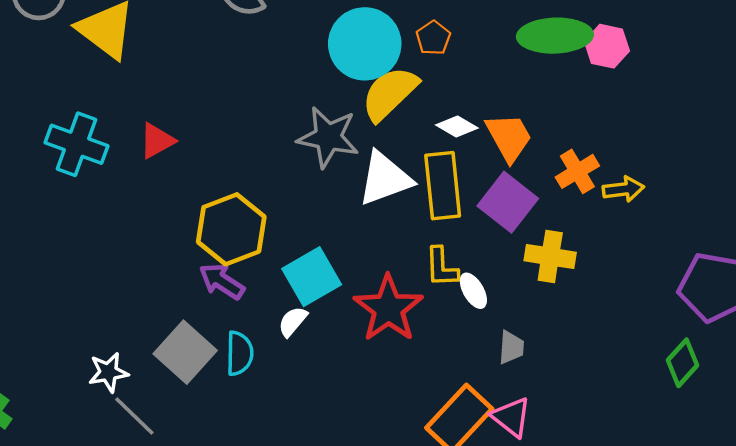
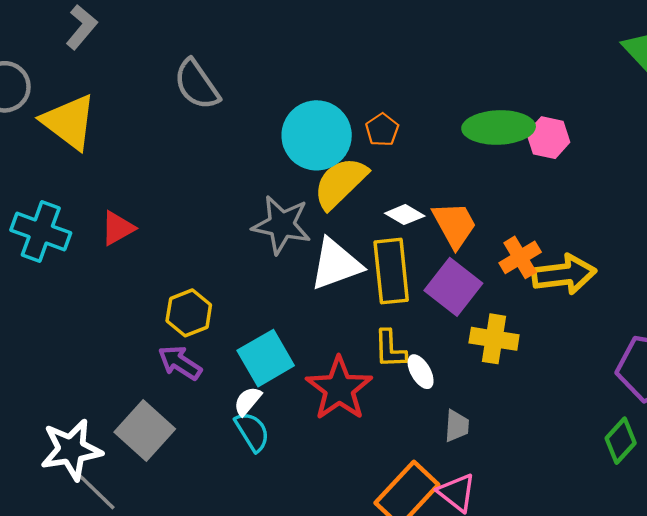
yellow arrow: (623, 189) -> (564, 274), size x1.6
yellow hexagon: (231, 229) -> (189, 313), size x0.7
cyan semicircle: (240, 353) -> (252, 432), moved, turned -33
white star: (108, 372) -> (71, 450), size x1.6

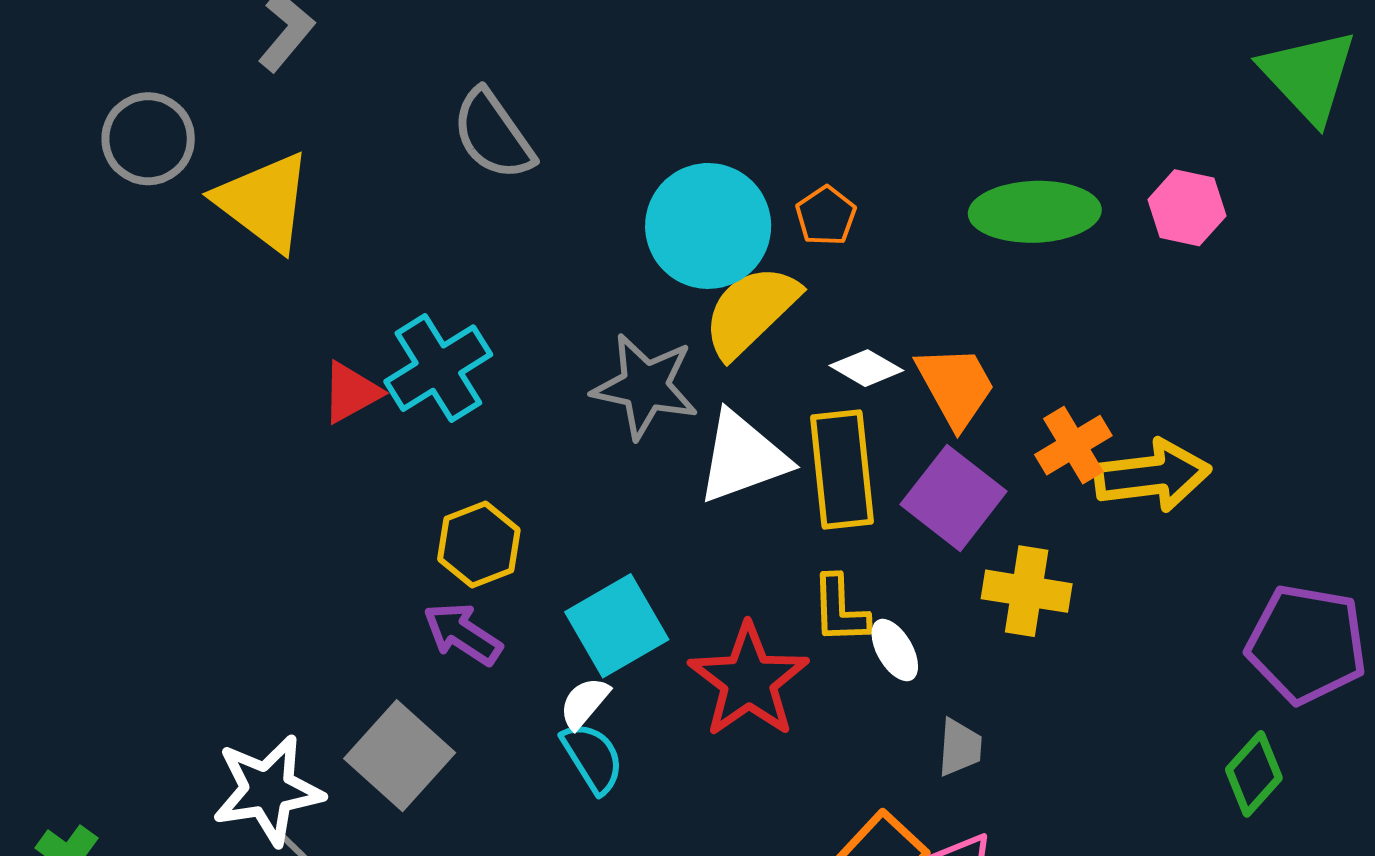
pink hexagon: (548, 138) -> (1187, 208), moved
cyan cross: (41, 231) -> (438, 368), moved, turned 38

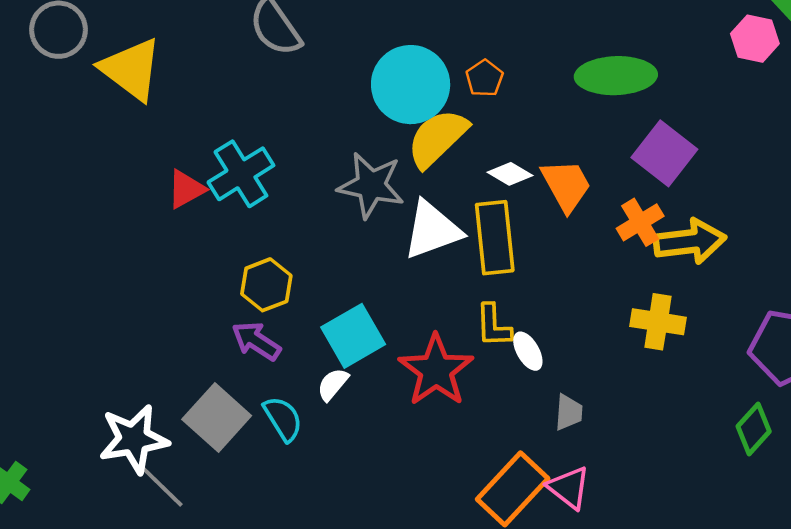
pink hexagon: (1187, 208) -> (755, 39), moved
purple square: (954, 498) -> (664, 153), moved
yellow cross: (1027, 591) -> (658, 322), moved
cyan semicircle: (592, 758) -> (283, 419), moved

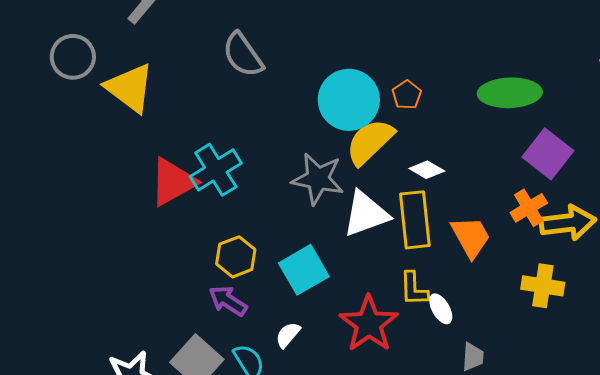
orange trapezoid: (566, 185) -> (471, 237), moved
red triangle: (186, 189) -> (173, 182), size x1.6
cyan square: (353, 336) -> (304, 270), moved

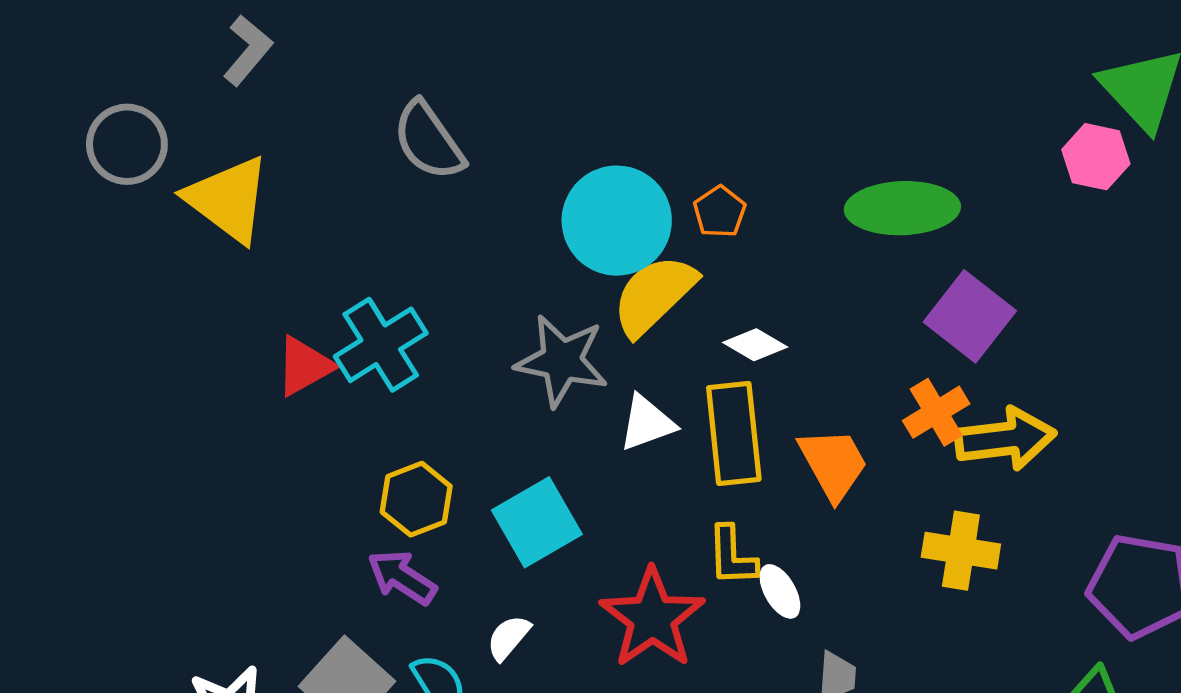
red triangle: (173, 182) -> (304, 366), size x0.7
white triangle: (366, 214) -> (647, 423), size x0.7

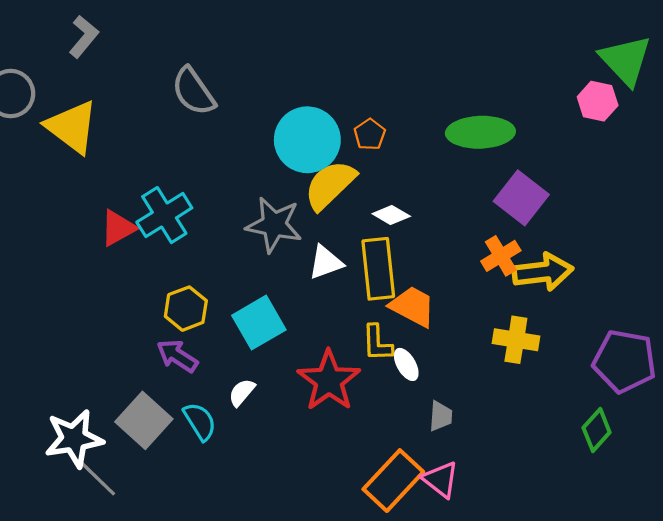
orange trapezoid: (833, 464) -> (413, 306), moved, turned -33

